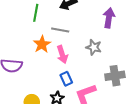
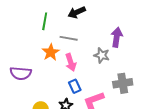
purple arrow: (109, 18) -> (117, 37), moved

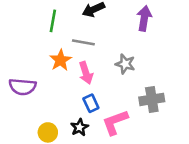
purple arrow: (117, 37) -> (144, 18), moved

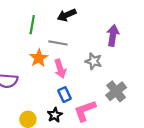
purple arrow: (144, 18) -> (113, 35), moved
gray cross: (152, 99) -> (116, 91), turned -30

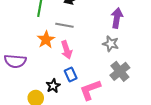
gray star: (93, 61) -> (111, 44), moved
black star: (55, 115) -> (53, 86), moved

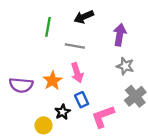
purple arrow: (117, 18) -> (120, 35), moved
orange star: (46, 40) -> (52, 81), moved

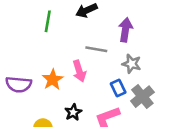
gray line: (75, 46) -> (96, 49), moved
blue rectangle: (82, 100) -> (118, 88), moved
black star: (63, 112) -> (73, 112), moved

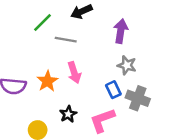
green line: (48, 21) -> (42, 23), turned 35
gray line: (96, 49) -> (66, 40), moved
gray cross: (142, 97) -> (138, 98), turned -30

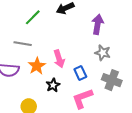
gray line: (66, 40) -> (23, 44), moved
blue rectangle: (113, 90) -> (80, 73), moved
black star: (68, 114) -> (53, 85), moved

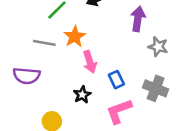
gray star: (103, 53) -> (158, 47), moved
orange star: (37, 66) -> (75, 37), moved

